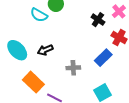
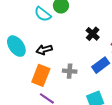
black cross: (98, 20) -> (93, 34), moved
orange rectangle: (33, 82) -> (41, 75), moved, turned 60

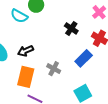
gray cross: (70, 71) -> (54, 69), turned 32

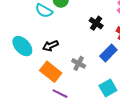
orange rectangle: (26, 77) -> (51, 72), turned -65

